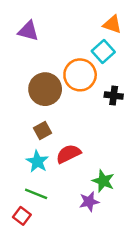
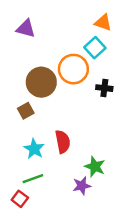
brown square: (43, 130) -> (26, 111), moved
red semicircle: (68, 154) -> (63, 142), turned 105
green line: (36, 194) -> (33, 179), turned -42

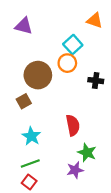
cyan square: (95, 48) -> (73, 45), moved
orange circle: (73, 69) -> (67, 63), size x0.7
red semicircle: (63, 142) -> (73, 125), moved
red square: (20, 199) -> (29, 182), moved

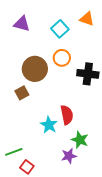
cyan square: (73, 45) -> (60, 29), moved
black cross: (96, 81) -> (88, 74), size x1.5
cyan star: (31, 136) -> (49, 125), moved
green line: (30, 163) -> (14, 152), moved

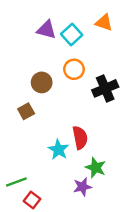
purple triangle: (22, 24) -> (46, 30), moved
brown circle: (35, 69) -> (42, 82), size x0.7
black cross: (88, 74) -> (105, 88), turned -30

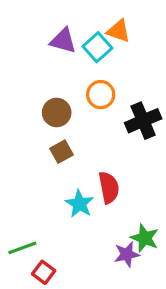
orange triangle: (104, 23) -> (119, 31), moved
brown square: (26, 111) -> (62, 152), moved
green star: (96, 168) -> (145, 238), moved
purple star: (82, 187) -> (127, 254), moved

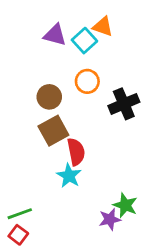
brown square: (62, 152) -> (53, 131), size x1.5
red semicircle: (109, 188) -> (76, 152), moved
red square: (44, 272) -> (18, 235), moved

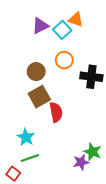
purple triangle: (55, 35) -> (40, 26), turned -42
black cross: (124, 104) -> (91, 77), turned 30
cyan star: (69, 176) -> (26, 137), moved
green line: (20, 214) -> (30, 158), moved

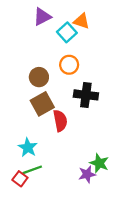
purple triangle: (40, 26) -> (42, 17), moved
black cross: (91, 77) -> (86, 95), moved
red square: (13, 174) -> (20, 179), moved

